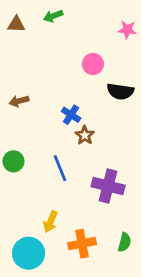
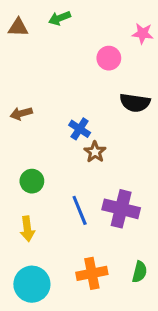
pink circle: (93, 64) -> (109, 58), moved
green circle: (13, 161) -> (32, 181), moved
blue line: (60, 168) -> (80, 210), moved
yellow arrow: (50, 222) -> (27, 229), moved, turned -30

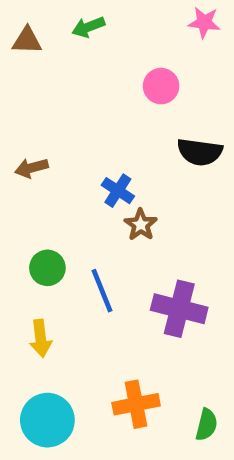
pink star: (143, 33) -> (204, 22), moved
blue line: (80, 210) -> (102, 291), moved
green semicircle: (140, 272) -> (206, 425), moved

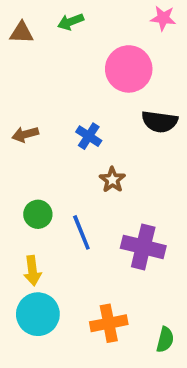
pink circle: (161, 86) -> (129, 69), size x1.6
blue cross: (118, 191) -> (89, 136), moved
cyan circle: (47, 420) -> (38, 314), moved

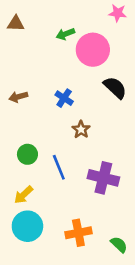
green arrow: (71, 22) -> (65, 34), moved
black semicircle: (160, 122) -> (115, 88), turned -145
yellow arrow: (32, 271) -> (24, 195), turned 54
green semicircle: (165, 340) -> (119, 245), turned -60

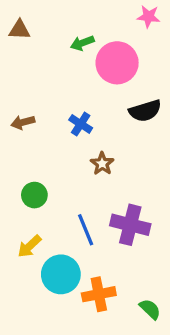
black semicircle: (115, 88) -> (145, 111), turned 120
blue line: (59, 167) -> (86, 230), moved
cyan circle: (27, 226) -> (61, 274), moved

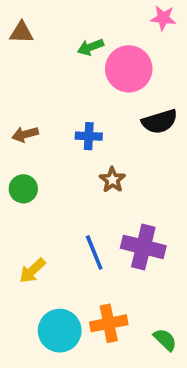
blue cross: (81, 124) -> (89, 136), turned -30
green circle: (34, 195) -> (23, 189), moved
cyan circle: (61, 274) -> (60, 331), moved

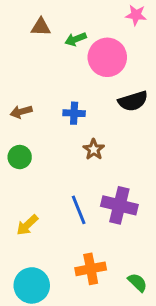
brown triangle: (21, 33) -> (41, 27), moved
cyan circle: (60, 331) -> (32, 285), moved

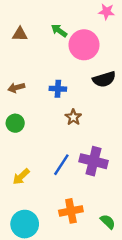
brown triangle: (41, 27) -> (20, 34), moved
green arrow: (76, 39) -> (59, 31), turned 56
blue line: (79, 210) -> (61, 165), turned 55

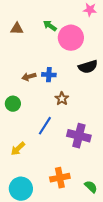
brown arrow: (16, 88) -> (29, 77), moved
blue line: (61, 165) -> (45, 126), moved

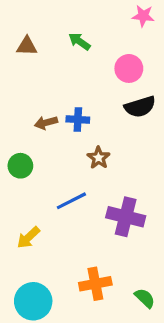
pink circle: (71, 38) -> (129, 68), moved, size x0.7
blue line: (45, 126) -> (71, 201), turned 30

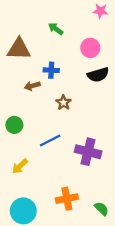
brown triangle: (27, 46) -> (19, 49), moved, size x1.6
blue cross: (78, 119) -> (51, 70), moved
brown star: (99, 158) -> (64, 103), moved
green circle: (20, 166) -> (14, 125), moved

